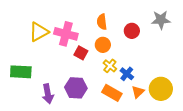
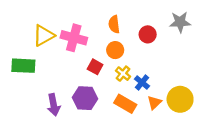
red square: (81, 53) -> (95, 67), moved
green rectangle: (21, 72) -> (23, 66), moved

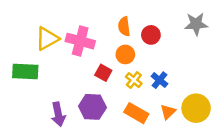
red circle: (148, 34) -> (151, 35), moved
blue cross: (142, 83) -> (159, 80), moved

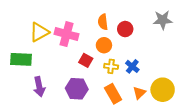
yellow cross: (134, 80) -> (111, 66), turned -32
orange rectangle: (136, 113) -> (113, 94), turned 30
purple arrow: (58, 114) -> (39, 87), moved

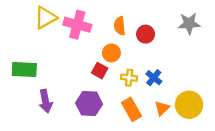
yellow triangle: (39, 32) -> (46, 18), moved
pink cross: (67, 34) -> (77, 25), moved
orange circle: (104, 45) -> (111, 53), moved

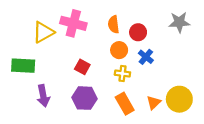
yellow triangle: (46, 18) -> (43, 32), moved
orange circle: (111, 53) -> (119, 50), moved
red square: (100, 71) -> (82, 67), moved
blue cross: (154, 78) -> (146, 57), moved

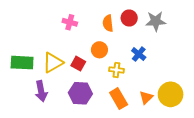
gray star: (179, 22) -> (156, 21), moved
pink cross: (73, 23) -> (70, 22), size x0.6
yellow triangle: (43, 32) -> (53, 63), moved
red circle: (138, 32) -> (129, 18), moved
orange circle: (119, 50) -> (99, 50), moved

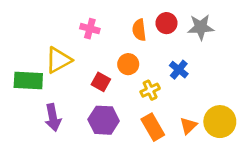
yellow triangle: (53, 63) -> (58, 60), moved
yellow cross: (116, 70) -> (150, 90), turned -32

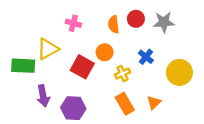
red square: (101, 82) -> (82, 67), size x1.5
purple hexagon: (104, 120) -> (73, 108), moved
yellow circle: (220, 122) -> (179, 72), moved

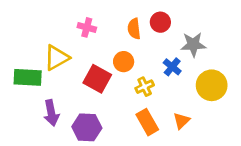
gray star: (164, 22) -> (193, 45), moved

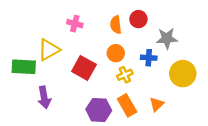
orange circle: (124, 62) -> (116, 53), moved
blue cross: (172, 67) -> (149, 58), turned -35
purple hexagon: (87, 127) -> (99, 110), moved

